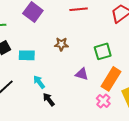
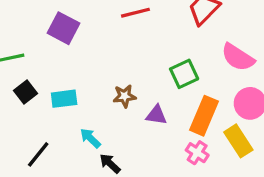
brown star: (61, 44) -> (124, 96), moved

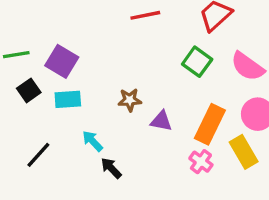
purple square: (63, 28) -> (62, 61), moved
green square: (184, 74) -> (197, 62), moved, turned -32

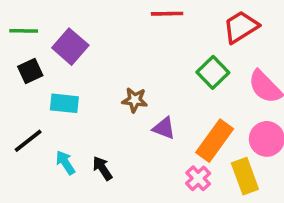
cyan rectangle: (68, 99) -> (64, 103), moved
cyan arrow: (93, 141) -> (65, 163), moved

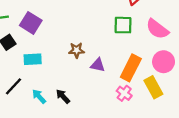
green square: (213, 72) -> (123, 25), turned -36

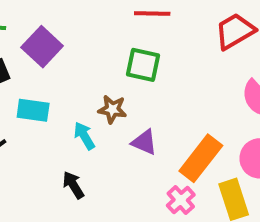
green square: (123, 25) -> (143, 65), moved
cyan arrow: (39, 96) -> (84, 136), moved

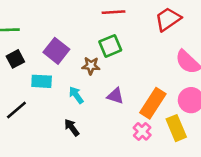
purple square: (42, 47) -> (56, 51), moved
green square: (143, 65) -> (110, 46), turned -30
brown star: (112, 109) -> (91, 66), moved

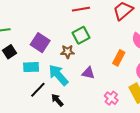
cyan arrow: (76, 95) -> (58, 75), size x1.6
orange rectangle: (153, 103) -> (119, 58), moved, size x0.7
black line: (16, 110) -> (38, 90), moved

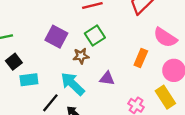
purple square: (40, 43) -> (56, 37), moved
cyan rectangle: (31, 67) -> (29, 80), moved

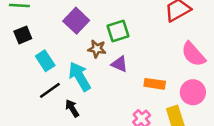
orange rectangle: (141, 58) -> (155, 84), moved, turned 60
purple triangle: (107, 78) -> (120, 64), moved
cyan rectangle: (29, 80) -> (45, 61), moved, turned 48

